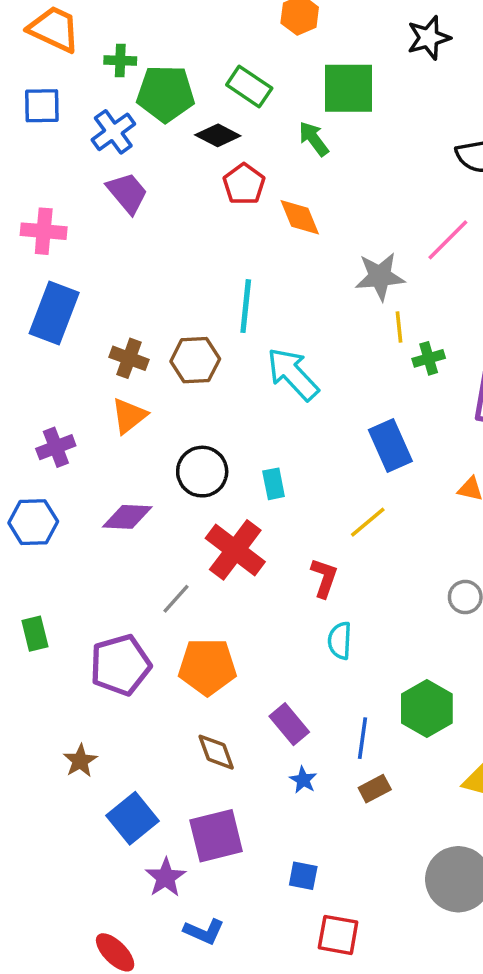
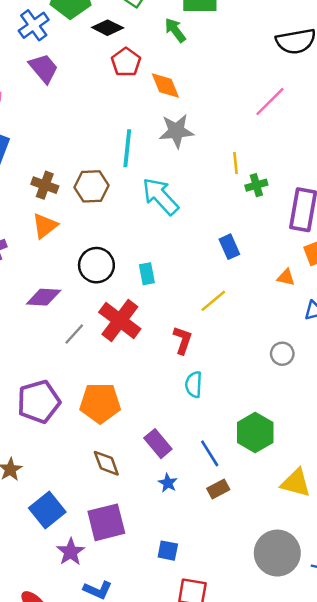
gray star: (380, 276) -> (176, 131), moved
blue rectangle: (390, 445) -> (229, 247), size x0.7
gray line: (176, 599) -> (74, 334), moved
blue line: (362, 738) -> (210, 453), turned -40

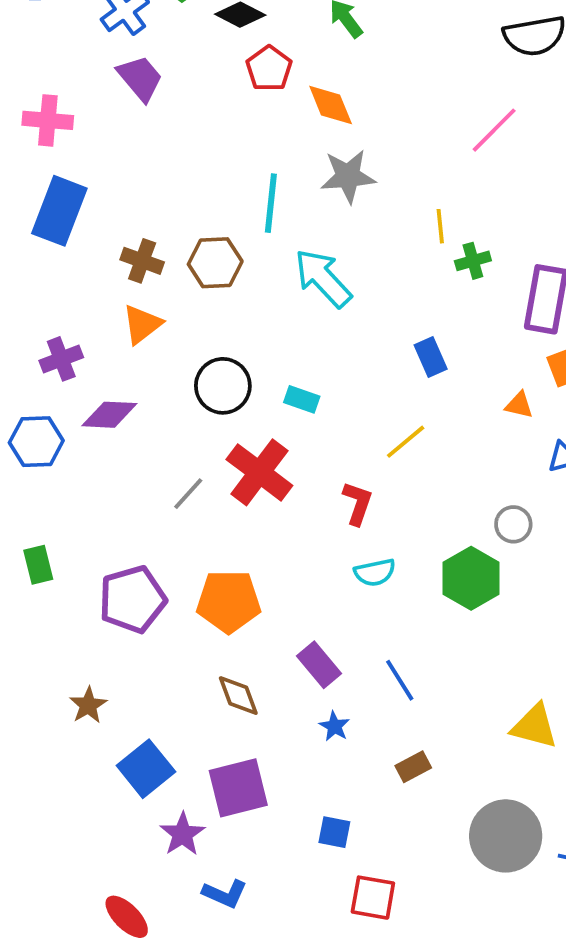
cyan rectangle: (147, 274) -> (302, 399), turned -60
purple diamond: (44, 297) -> (109, 415), moved
cyan semicircle: (194, 384) -> (375, 572), turned -105
green hexagon: (255, 432) -> (471, 578), moved
brown rectangle: (218, 489) -> (413, 767), moved

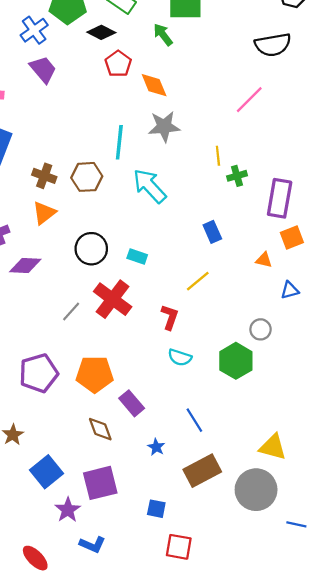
cyan semicircle: (375, 572) -> (180, 357), turned 30
purple rectangle: (319, 665) -> (132, 403), moved
brown rectangle: (413, 767) -> (202, 471), size x1.8
gray circle: (506, 836) -> (256, 490), moved

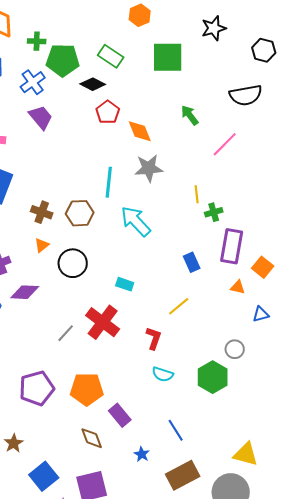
green arrow: (163, 35) -> (190, 115), moved
purple rectangle: (280, 198) -> (232, 246), moved
orange triangle: (44, 213) -> (42, 245), size x0.7
orange square: (292, 237) -> (263, 267), turned -30
black circle: (91, 249) -> (73, 263), moved

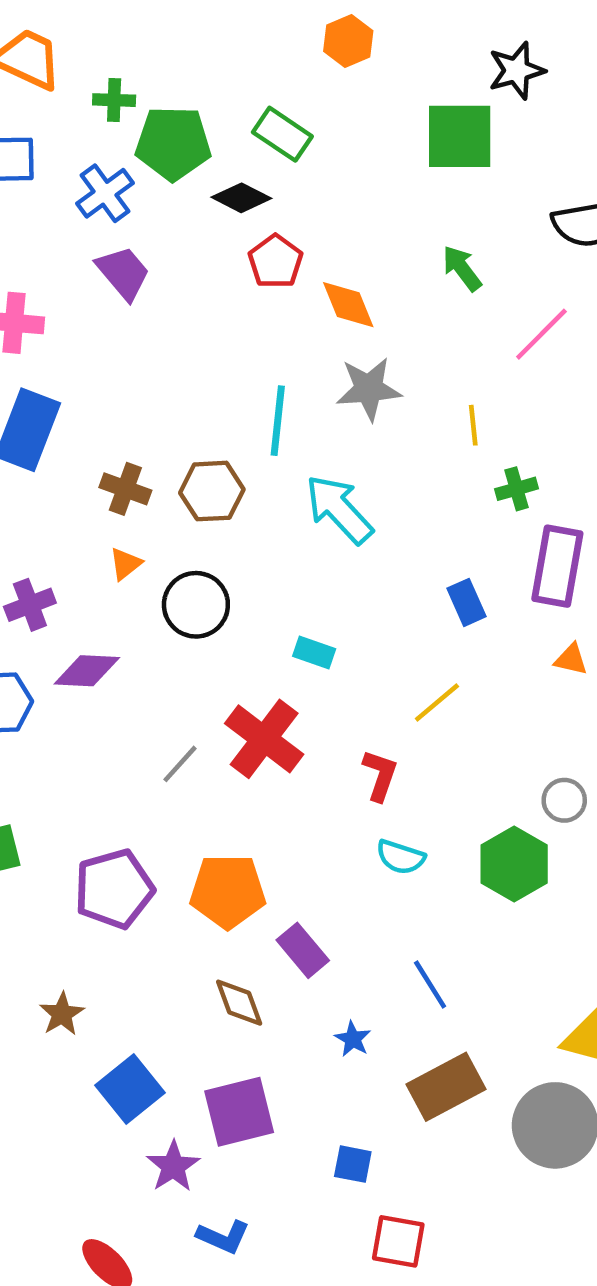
green square: (168, 57) -> (460, 136), moved
yellow line: (197, 194) -> (473, 425), moved

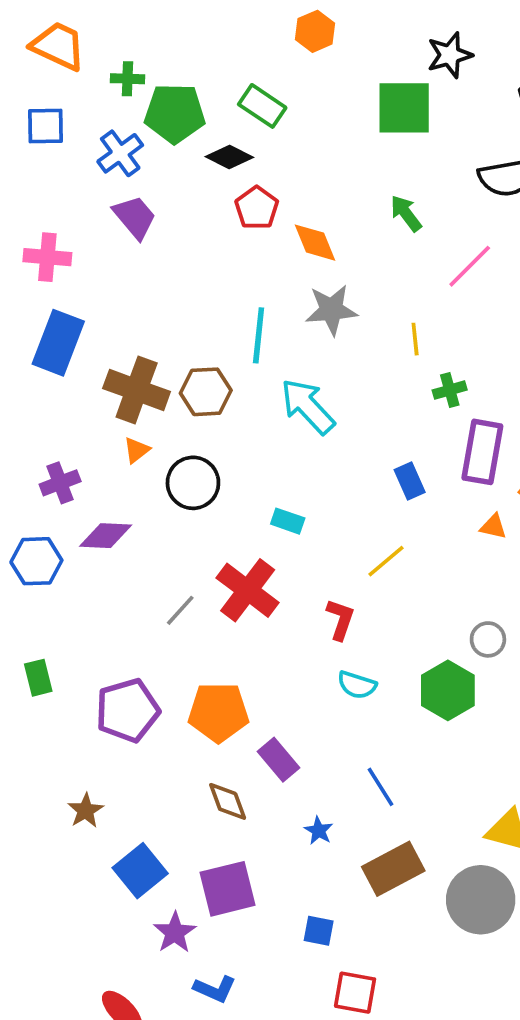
brown cross: (125, 489) -> (137, 390), size x1.6

